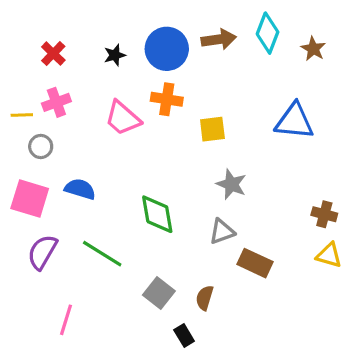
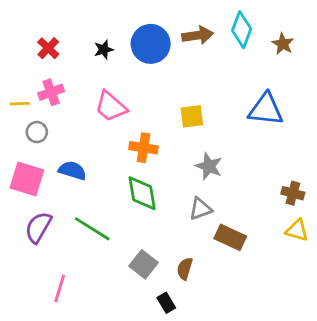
orange cross: (167, 99) -> (143, 148), moved

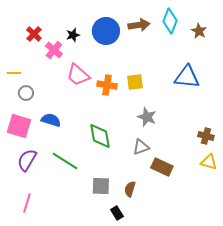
pink cross: (51, 92) -> (54, 50), moved, turned -30
orange cross: (143, 148) -> (107, 85), moved
gray square: (143, 264) -> (101, 186), turned -36
pink line: (60, 288) -> (27, 203), moved

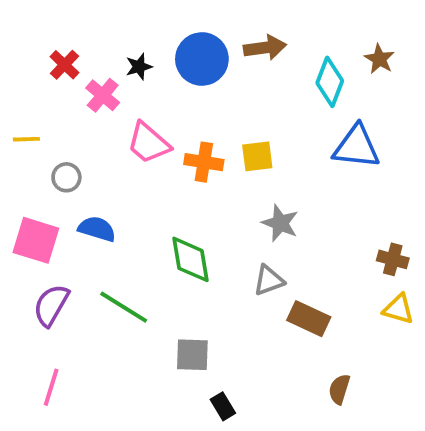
cyan diamond: (170, 21) -> (330, 82), moved
gray circle: (26, 93) -> (66, 177), moved
brown semicircle: (130, 189) -> (339, 389), moved

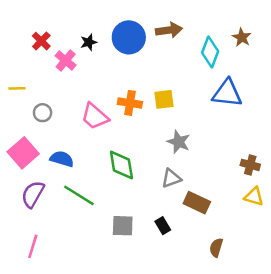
pink trapezoid: (148, 143) -> (95, 116), moved
blue semicircle: (97, 229) -> (62, 159), moved
pink square: (36, 240) -> (23, 153), turned 32
black rectangle: (223, 406) -> (163, 226), moved

